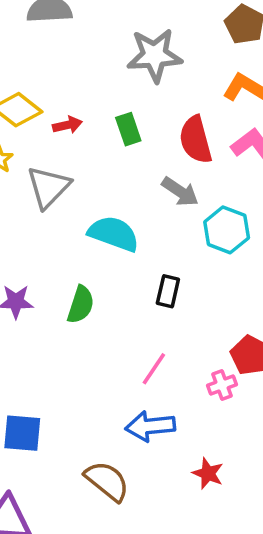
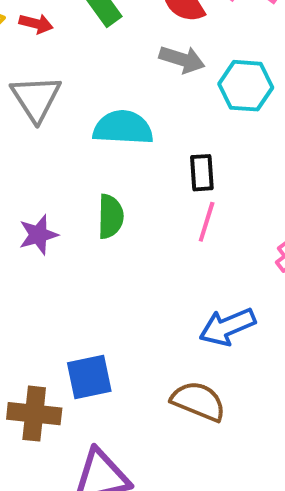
red arrow: (67, 125) -> (36, 24), turned 44
pink line: (154, 369) -> (207, 222), moved

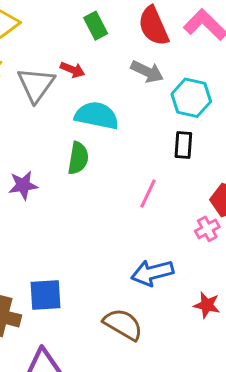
red arrow: (36, 24) -> (73, 70), moved
black rectangle: (202, 173) -> (183, 145), moved
green semicircle: (110, 216) -> (78, 158), moved

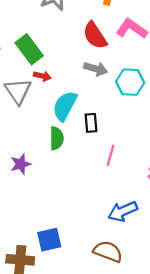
green rectangle: (96, 26) -> (29, 49), moved, size x1.5
cyan semicircle: (97, 116) -> (65, 106), turned -64
black rectangle: (183, 145) -> (91, 123), moved

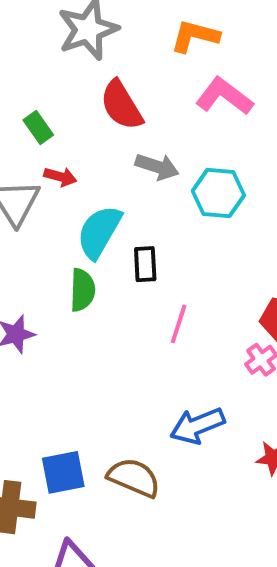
red semicircle: (95, 35) -> (121, 105), moved
green rectangle: (29, 49) -> (38, 128), size x0.6
brown semicircle: (108, 251) -> (134, 478), moved

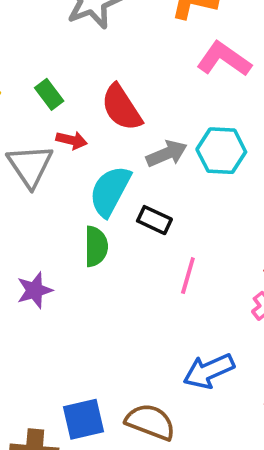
red semicircle: (121, 105) -> (121, 108), moved
gray arrow: (157, 167) -> (167, 154), moved, turned -39
black rectangle: (145, 264) -> (154, 220), turned -60

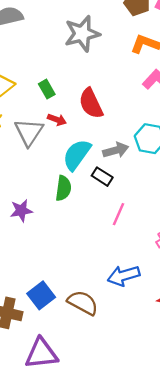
gray arrow: (167, 154) -> (116, 150), moved
blue square: (84, 419) -> (41, 295), turned -32

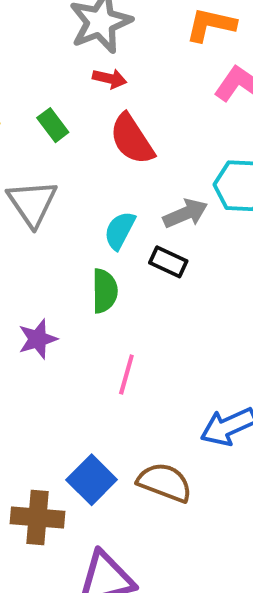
red arrow: (57, 120) -> (110, 78), moved
cyan semicircle: (77, 155) -> (120, 230), size x0.7
pink line: (119, 214) -> (126, 374), moved

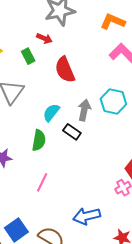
red arrow: (110, 78) -> (44, 38), moved
gray arrow: (185, 214) -> (84, 110), turned -65

